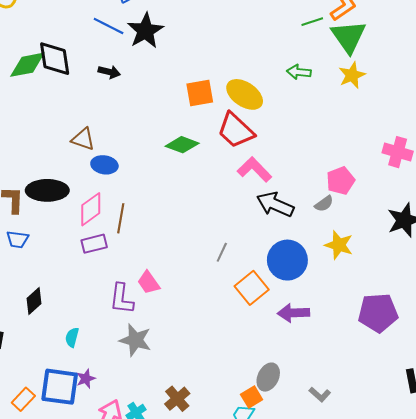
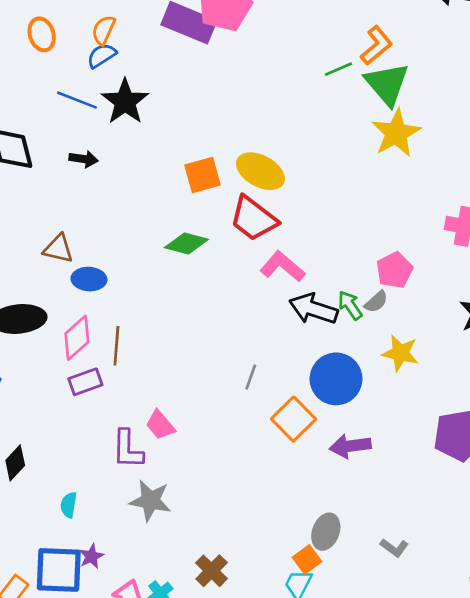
green arrow: (299, 72) -> (350, 305), moved, turned 55
yellow star: (352, 75) -> (396, 133), size x1.4

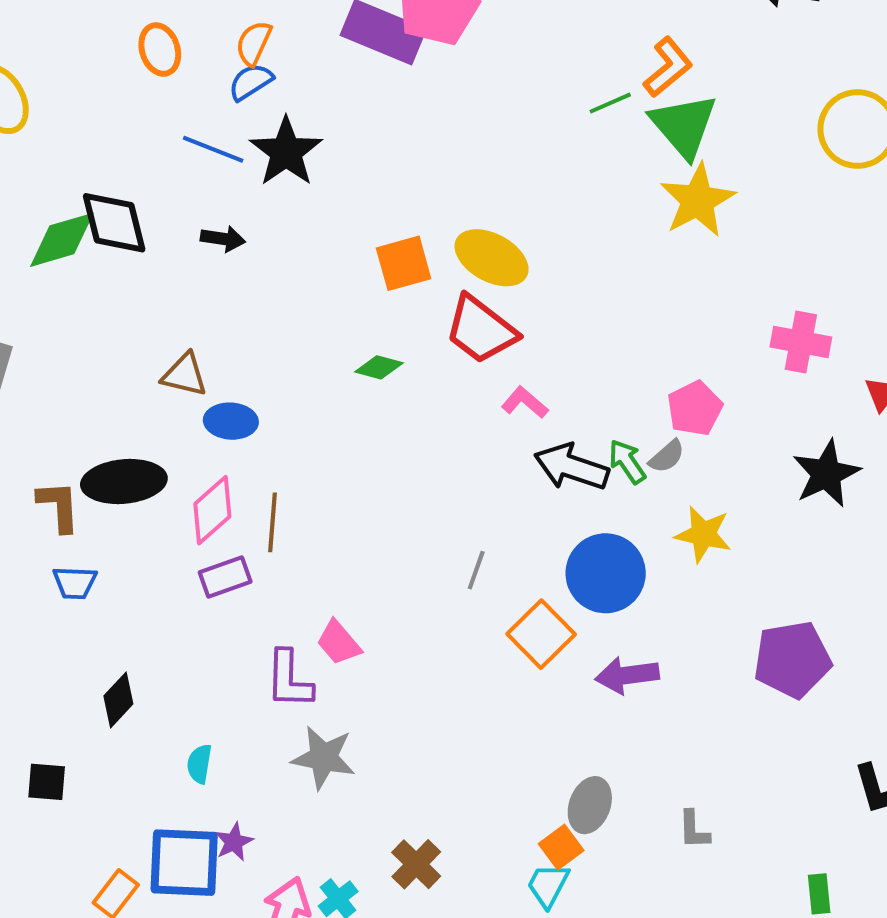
green diamond: (186, 243) -> (379, 367), size x0.7
pink L-shape: (282, 267) -> (525, 403), size x0.7
gray L-shape: (394, 548) -> (694, 830), turned 52

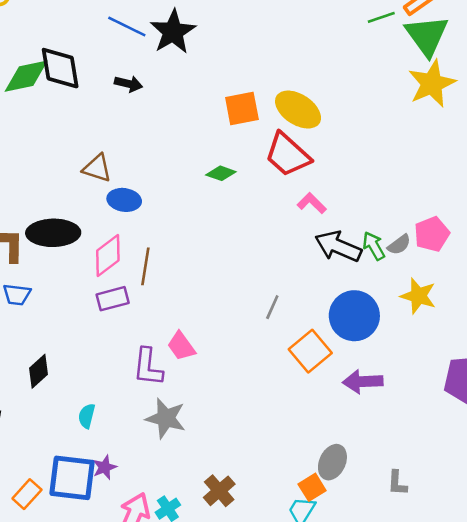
pink pentagon: (695, 408) -> (432, 234), moved

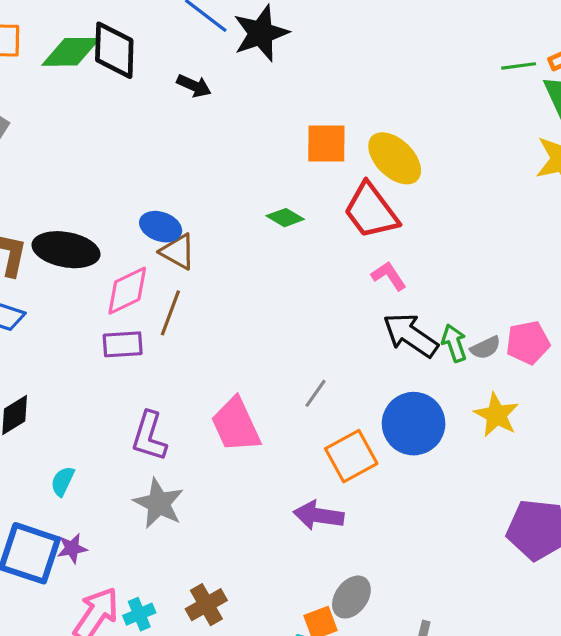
brown triangle: (97, 168) -> (178, 252), moved
pink trapezoid: (181, 346) -> (236, 425), moved, size x1.5
purple arrow: (363, 382) -> (319, 515), moved

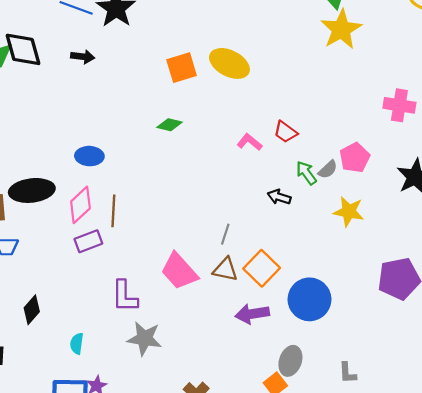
red trapezoid: (371, 211) -> (285, 132), moved, size x0.6
brown triangle: (178, 252) -> (225, 269), moved
black arrow: (410, 335) -> (279, 197), moved, size x0.6
blue circle: (414, 424) -> (309, 299), moved

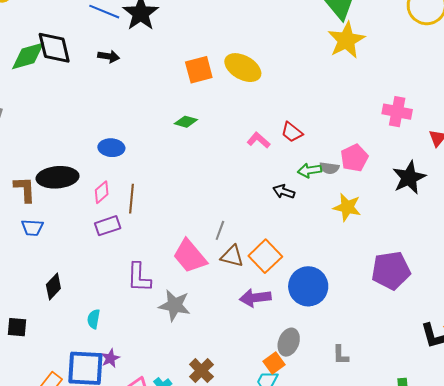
gray semicircle: (328, 170) -> (329, 168), turned 48
green arrow: (306, 173) -> (309, 170), turned -65
pink diamond: (80, 205) -> (102, 192), size x0.7
gray line: (225, 234) -> (220, 230), moved
gray star: (144, 338) -> (175, 305), moved

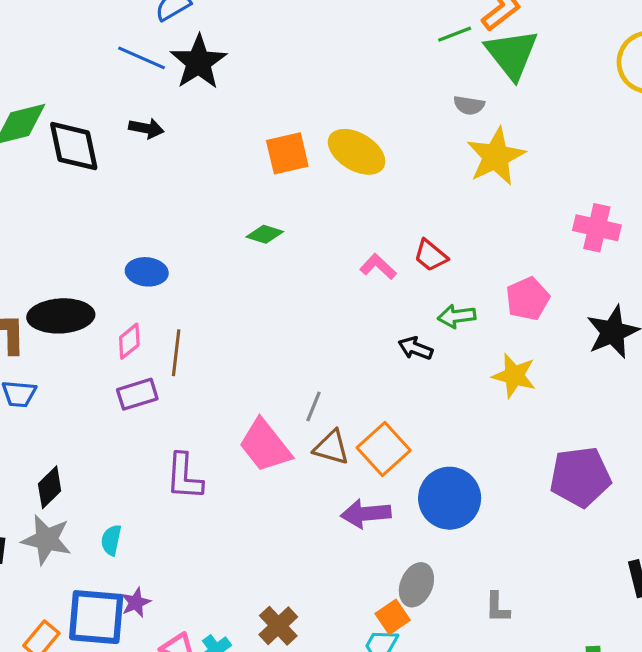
yellow star: (346, 40) -> (496, 156), moved
black diamond: (54, 48) -> (74, 146), moved
gray semicircle: (329, 168) -> (469, 105), moved
gray star: (175, 305) -> (46, 540), moved

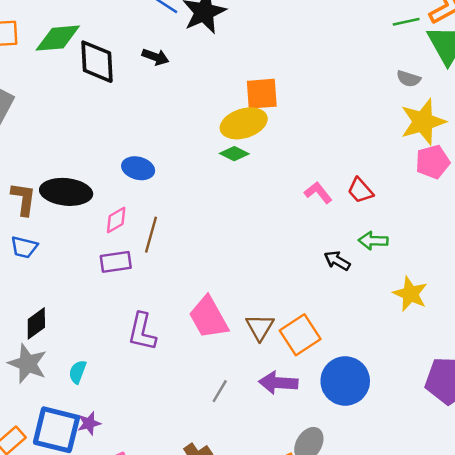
yellow ellipse: (357, 152) -> (244, 123), moved, turned -57
pink pentagon: (528, 299) -> (433, 162), moved
gray line: (313, 406) -> (220, 391), moved
brown triangle: (331, 447) -> (260, 327), turned 36

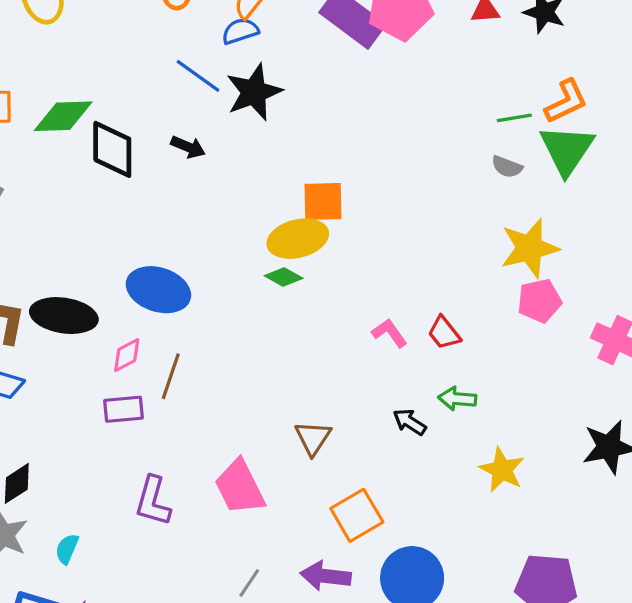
gray semicircle: (409, 79) -> (507, 167), moved
blue ellipse: (138, 168) -> (158, 290), size x1.5
brown triangle: (260, 327) -> (313, 438), moved

